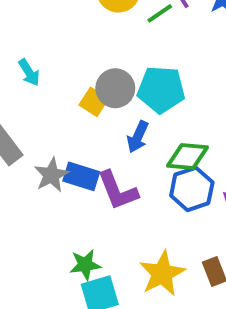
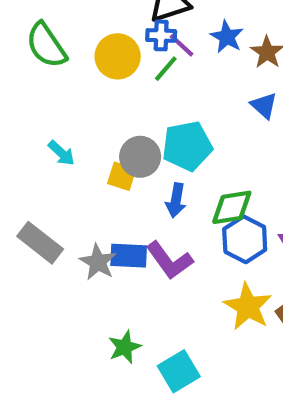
cyan arrow: (29, 72) -> (61, 153), moved
green star: (85, 265) -> (125, 347), moved
yellow star: (162, 274) -> (248, 307), moved

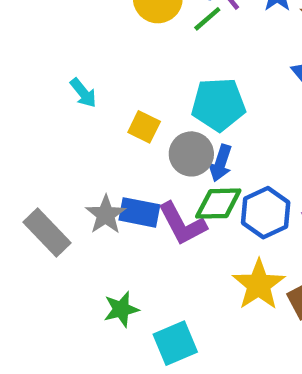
gray circle: (140, 157) -> (191, 154), moved
blue arrow: (176, 200) -> (221, 163), moved
green diamond: (232, 207) -> (218, 204), moved
gray rectangle: (40, 243) -> (47, 233), moved

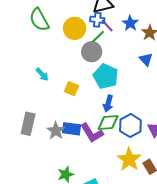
cyan pentagon: (218, 104) -> (106, 76), turned 30
gray circle: (191, 154) -> (92, 52), moved
gray rectangle: (47, 233) -> (28, 124), moved, turned 60

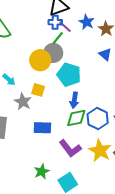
yellow circle: (75, 28) -> (40, 60), moved
gray star: (56, 131) -> (23, 102), moved
purple L-shape: (92, 133) -> (70, 148), moved

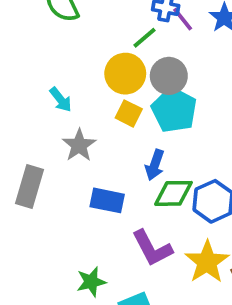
green line: (58, 38) -> (145, 38), moved
gray circle: (53, 53) -> (169, 76), moved
yellow square: (38, 90) -> (129, 113), moved
blue arrow: (74, 100) -> (155, 165), moved

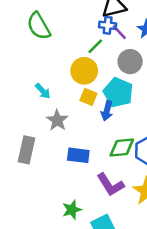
gray circle: (169, 76) -> (130, 62), moved
blue arrow: (155, 165) -> (107, 111), moved

